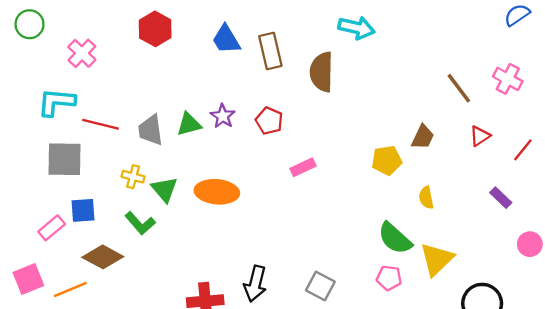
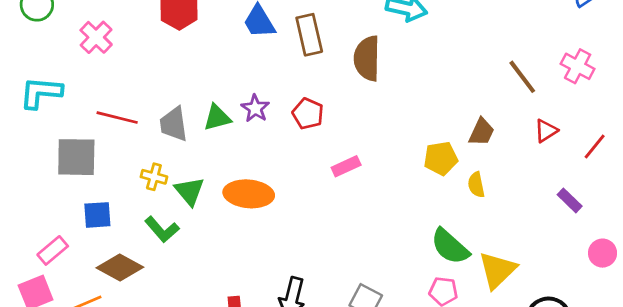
cyan L-shape: (56, 102) -> (41, 93), moved
yellow semicircle: (426, 198) -> (476, 185), moved
pink rectangle: (52, 228) -> (53, 250), moved

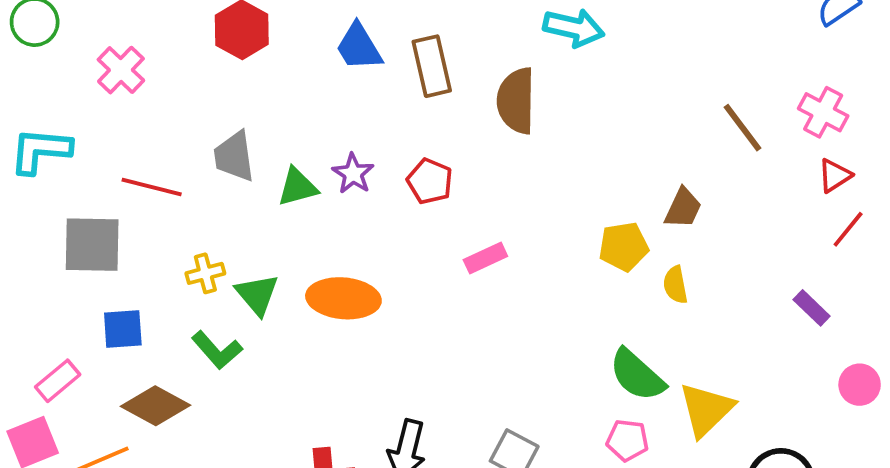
gray trapezoid: (174, 124) -> (234, 156), moved
red triangle: (546, 131) -> (835, 176), moved
yellow cross: (154, 177) -> (205, 273), turned -30

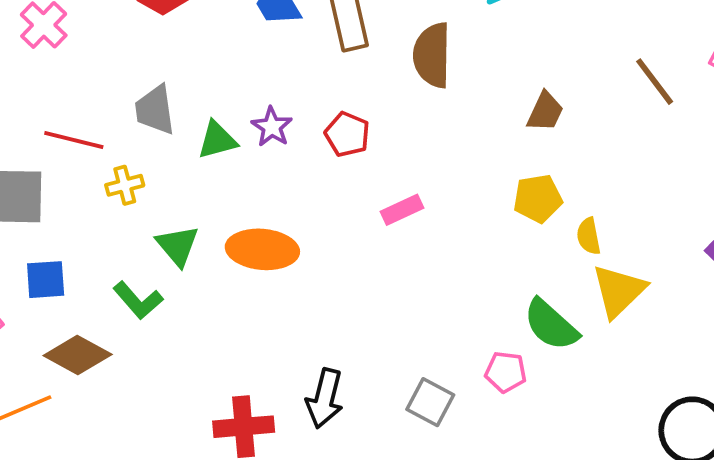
brown trapezoid: (683, 208) -> (545, 112), moved
yellow cross: (205, 273) -> (125, 185), moved
yellow triangle: (706, 410) -> (619, 291), moved
pink pentagon: (627, 440) -> (506, 372), moved

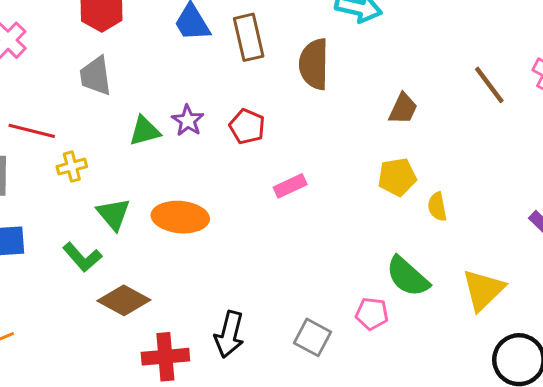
gray trapezoid: (155, 110) -> (96, 76), moved
yellow triangle: (619, 291) -> (483, 290), moved
brown diamond: (78, 355) -> (124, 300), moved

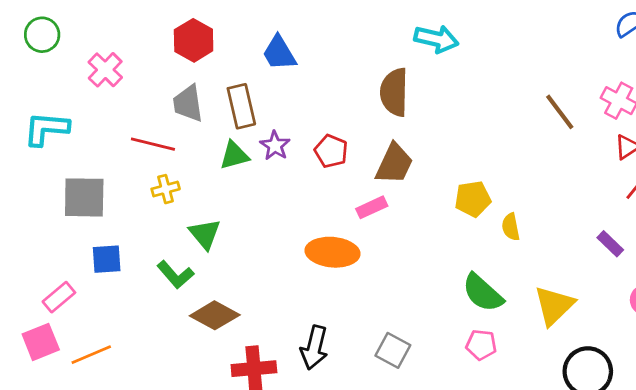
brown rectangle: (249, 37) -> (241, 106), moved
brown trapezoid: (403, 109) -> (394, 164), moved, size x1.4
red line: (32, 131) -> (153, 144), moved
orange ellipse: (180, 217) -> (333, 252), moved
pink pentagon: (372, 314) -> (481, 345), moved

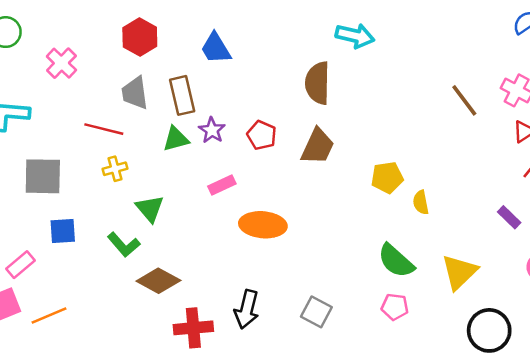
pink rectangle: (372, 207) -> (222, 185), moved

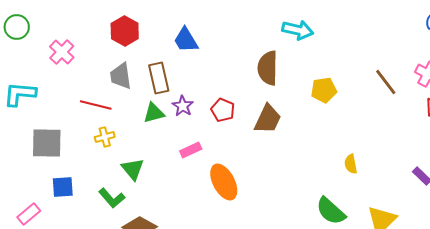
yellow pentagon: (387, 178) -> (324, 90), moved
orange ellipse: (263, 225) -> (224, 182), turned 57

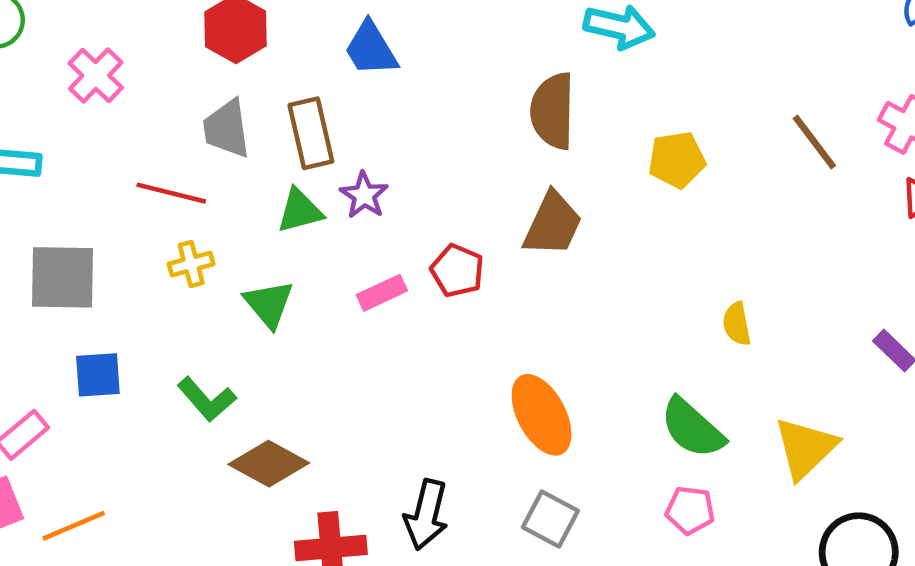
red pentagon: (223, 110) -> (457, 271), moved
green triangle: (133, 169) -> (269, 304), moved
orange ellipse: (224, 182) -> (542, 415), moved

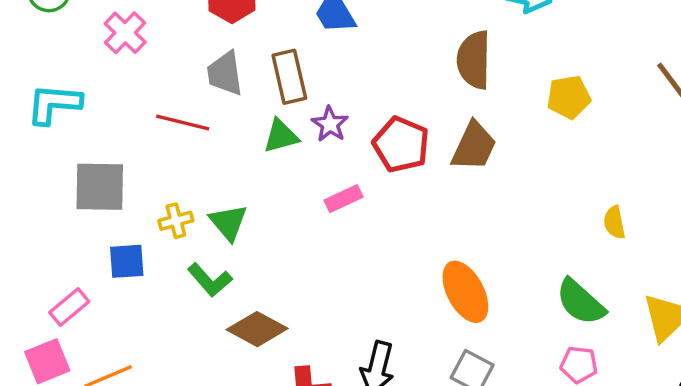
yellow cross: (191, 264) -> (176, 221), moved
red pentagon: (457, 271) -> (401, 145), moved, size x1.4
green triangle: (269, 304) -> (228, 222), moved

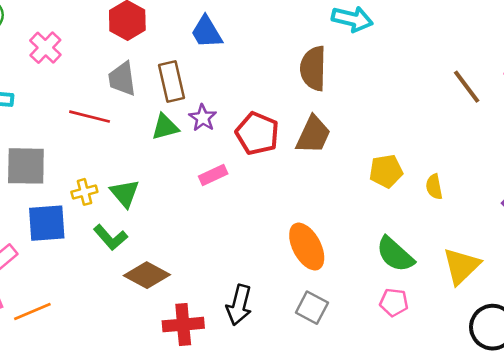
yellow pentagon: (569, 97) -> (386, 171), moved
yellow semicircle: (614, 222) -> (434, 187), moved
blue square: (127, 261) -> (47, 223), size x1.4

